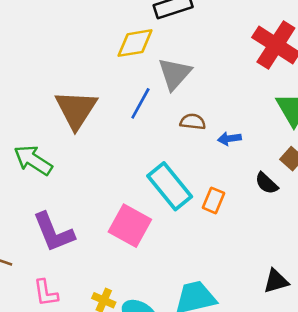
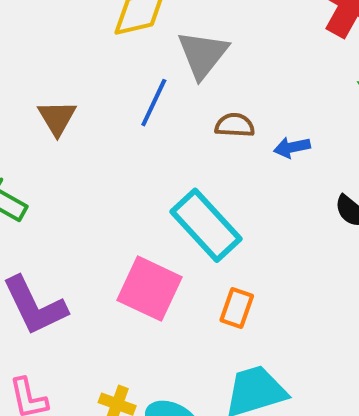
brown triangle: (76, 109) -> (57, 118), size x0.6
orange rectangle: (213, 200) -> (237, 308), moved

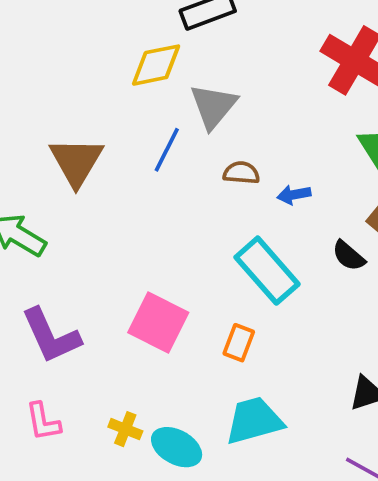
brown triangle: (57, 118) -> (76, 162), size x1.5
cyan rectangle: (206, 225) -> (267, 271), moved

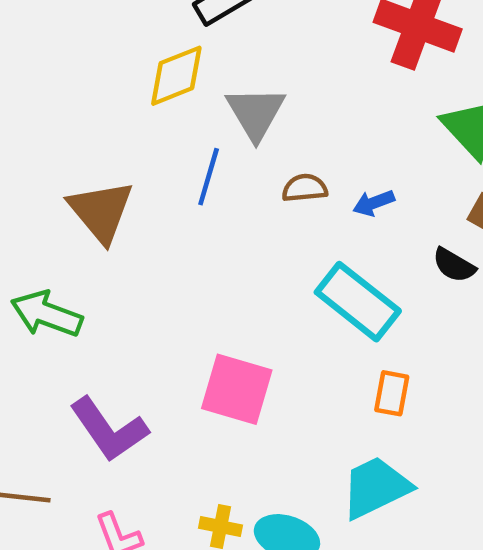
orange rectangle: (239, 343) -> (392, 393), moved

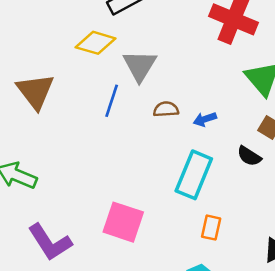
yellow diamond: (176, 76) -> (96, 43), turned 36
brown triangle: (101, 211) -> (35, 91), moved
cyan rectangle: (358, 302) -> (194, 175), turned 72

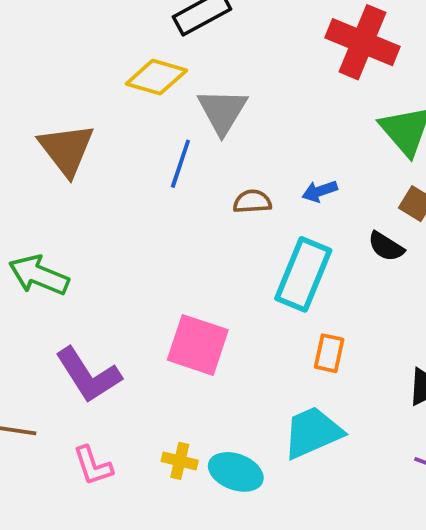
brown semicircle: (166, 109) -> (252, 202), moved

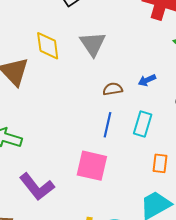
yellow diamond: (156, 77) -> (48, 46), moved, turned 72
blue line: (180, 164) -> (108, 125), moved
cyan rectangle: (303, 274) -> (143, 124), size x0.7

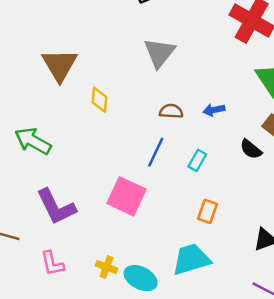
yellow diamond: (48, 46) -> (99, 100), moved, size x0.7
cyan rectangle: (143, 124) -> (197, 160), size x0.7

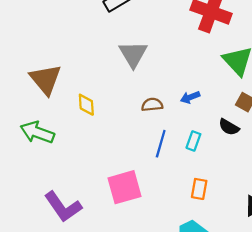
green arrow: (33, 141) -> (37, 132), moved
blue line: (156, 152) -> (161, 144), moved
cyan rectangle: (197, 160) -> (193, 141), moved
pink square: (127, 196) -> (124, 187), turned -32

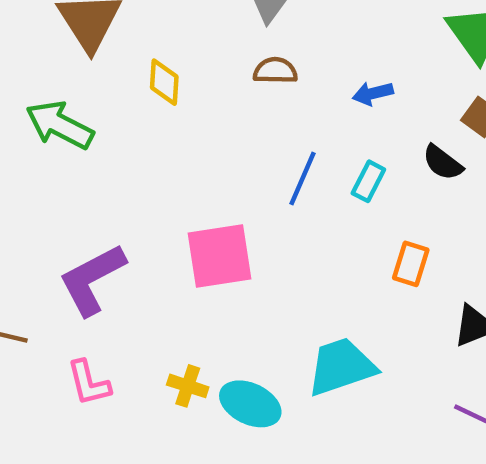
brown semicircle: (152, 105) -> (275, 71), moved
orange rectangle: (199, 189) -> (411, 264), moved
purple L-shape: (63, 207) -> (92, 280), turned 90

